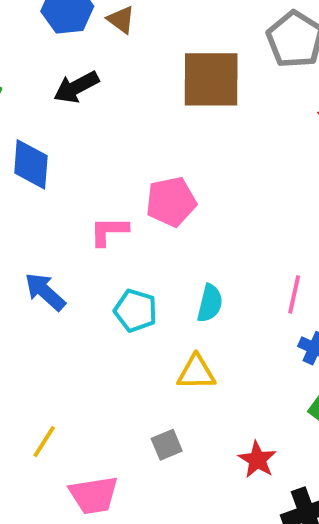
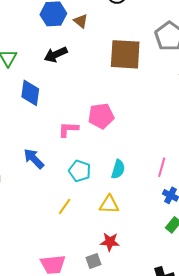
yellow line: (44, 442) -> (65, 206), moved
gray square: (167, 445) -> (94, 261), moved
red star: (257, 460) -> (110, 242), moved, turned -30

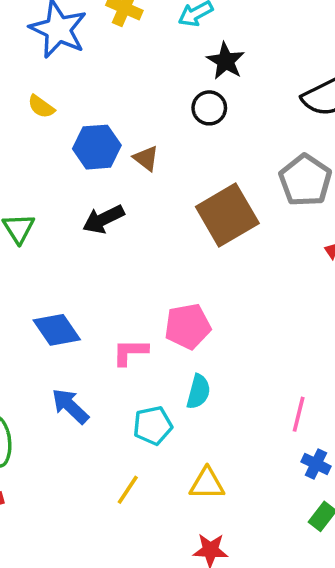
brown square: (125, 54) -> (227, 215), turned -32
blue diamond: (30, 93) -> (57, 330), moved, turned -40
cyan semicircle: (118, 169) -> (198, 392), moved
cyan pentagon: (80, 171) -> (153, 425), turned -30

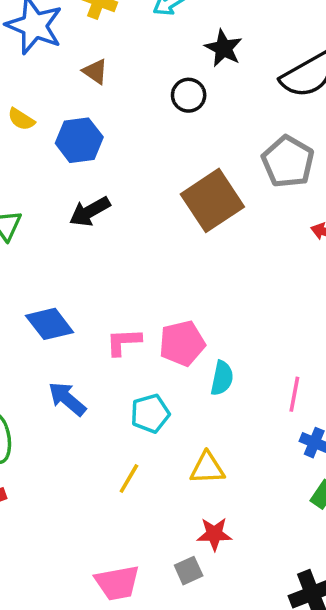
black star: (226, 61) -> (224, 48), moved
yellow semicircle: (41, 107) -> (21, 119), moved
brown triangle: (146, 158) -> (95, 71), moved
pink pentagon: (188, 326) -> (182, 343), moved
cyan semicircle: (198, 392) -> (222, 378), moved

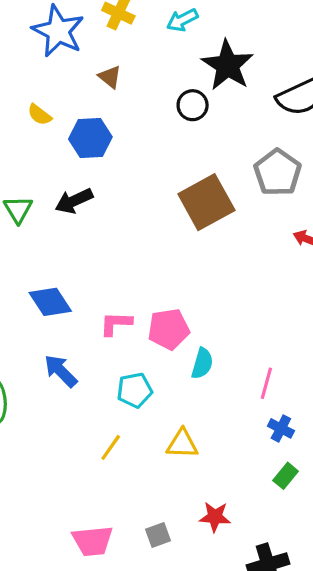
black star: (224, 48) -> (228, 65), size x1.5
black arrow: (90, 211) -> (74, 201), moved
red star: (214, 534) -> (215, 517), moved

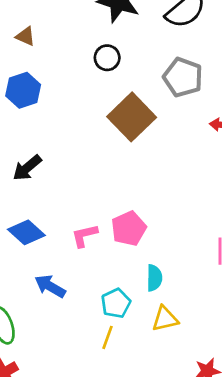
black circle: (193, 105) -> (107, 58), moved
black arrow: (74, 201) -> (27, 168), moved
cyan semicircle: (202, 363) -> (154, 278), moved
cyan pentagon: (135, 390) -> (116, 303), moved

